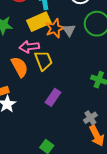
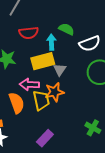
orange star: (55, 28) -> (54, 92), moved
gray triangle: (69, 30) -> (60, 70), moved

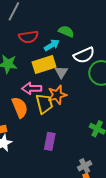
cyan arrow: (52, 42) -> (52, 45), turned 63
white semicircle: (90, 44) -> (84, 55), moved
purple rectangle: (45, 138) -> (50, 141), turned -30

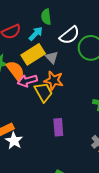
green semicircle: (66, 31) -> (46, 17), turned -105
orange star: (57, 95) -> (54, 80), turned -30
orange semicircle: (20, 107) -> (16, 70), moved

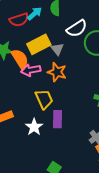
cyan arrow: (36, 34) -> (35, 14), moved
yellow trapezoid: (43, 92) -> (44, 99), moved
white star: (14, 141) -> (34, 127), moved

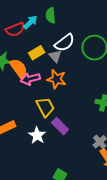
white semicircle: (77, 28) -> (65, 43), moved
yellow rectangle: (39, 44) -> (37, 53), size x0.7
purple rectangle: (58, 119) -> (60, 126), turned -42

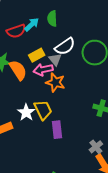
pink arrow: (30, 79) -> (43, 70), moved
purple rectangle: (60, 126) -> (57, 130), turned 36
white star: (37, 135) -> (26, 112), moved

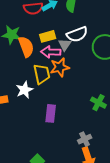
orange star: (55, 82) -> (60, 67), turned 30
yellow trapezoid: (43, 110) -> (42, 74), moved

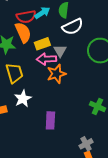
white semicircle: (77, 34) -> (73, 27), moved
orange semicircle: (26, 47) -> (23, 32), moved
yellow trapezoid: (42, 74) -> (14, 73), moved

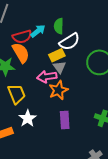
yellow rectangle: (42, 44) -> (57, 55), moved
purple rectangle: (50, 120) -> (65, 120), moved

